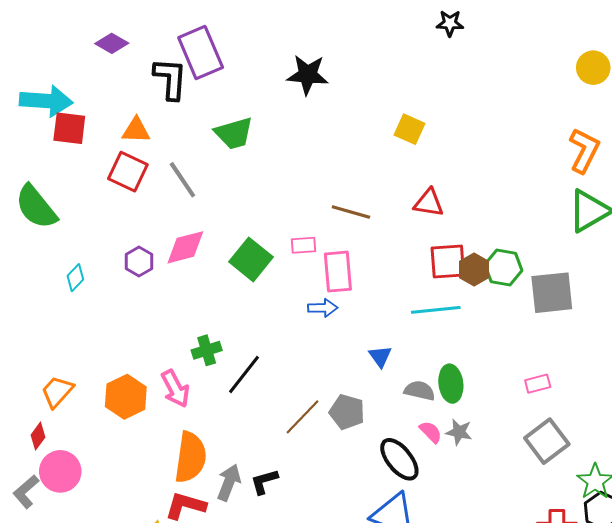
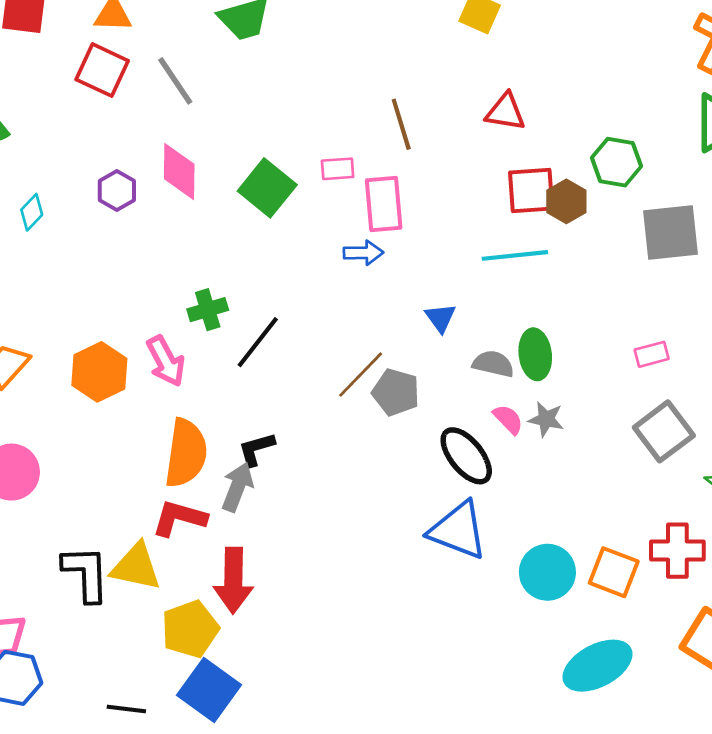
brown line: (351, 212) -> (401, 124), turned 57
pink diamond: (185, 247) -> (179, 172), turned -75
green hexagon: (503, 267) -> (616, 162), moved
brown line: (303, 417) -> (361, 375), moved
black L-shape: (264, 481) -> (256, 449), moved

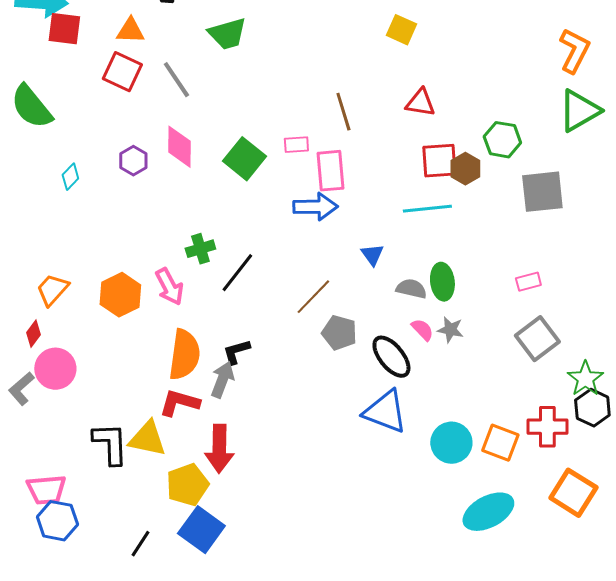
blue arrow: (363, 253) -> (315, 207), size x1.5
gray pentagon: (396, 392) -> (339, 333), moved
black line: (126, 709) -> (140, 544), turned -64

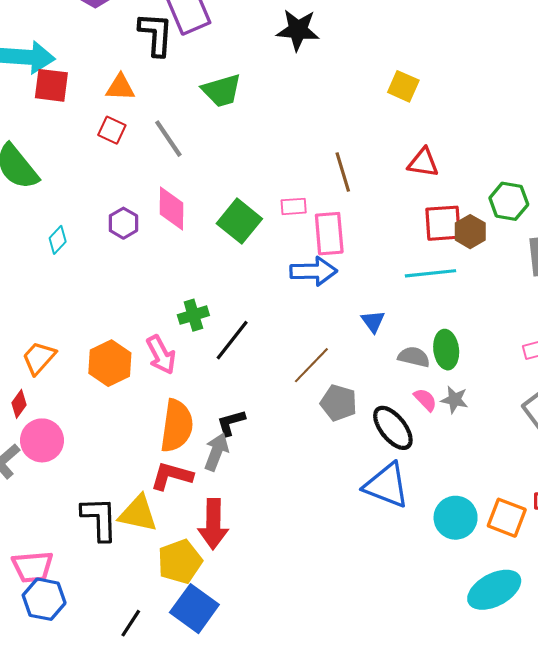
red square: (122, 72) -> (112, 130), size x0.7

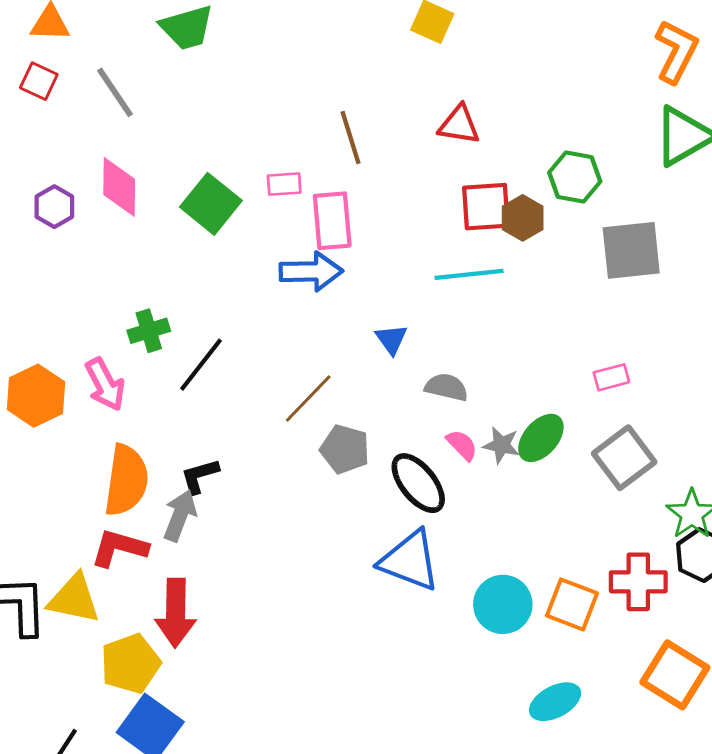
green ellipse: (446, 350) -> (541, 438), moved, turned 48
cyan ellipse: (494, 590) -> (555, 702), size x0.7

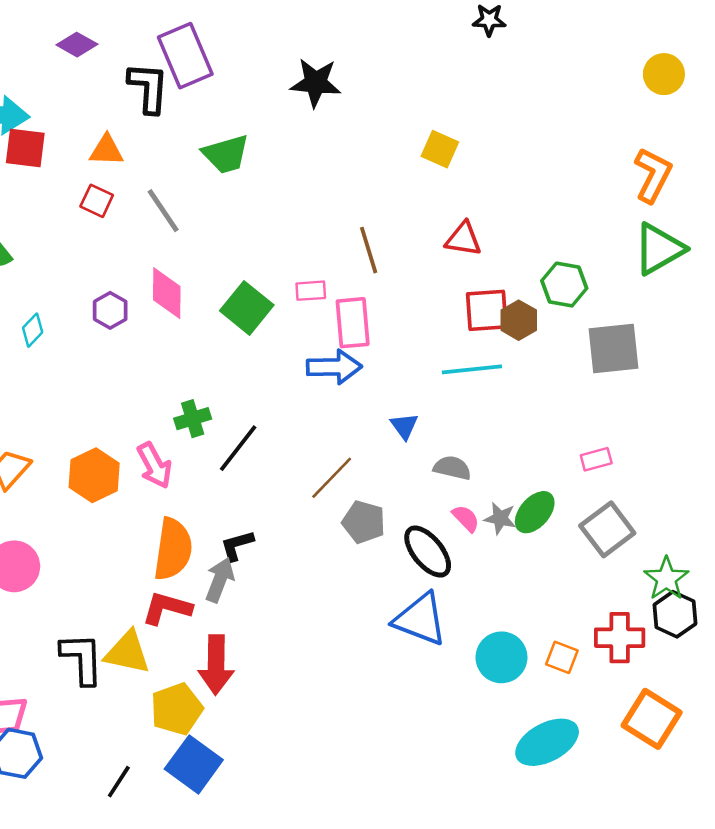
orange square: (572, 604) -> (562, 657), size x0.7
cyan ellipse: (555, 702) -> (547, 742), size x1.4

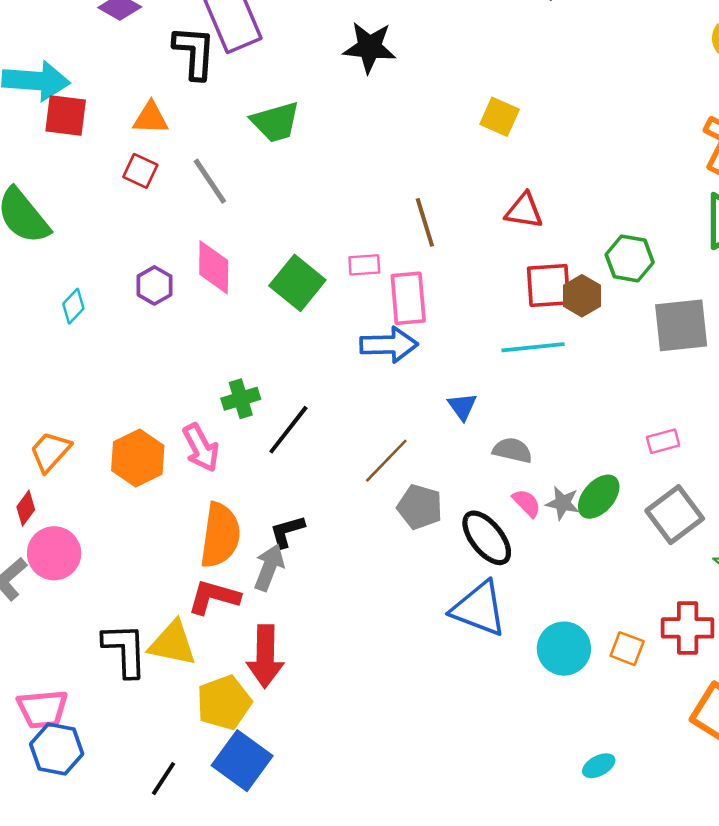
cyan ellipse: (547, 742) -> (599, 766), moved, size x0.5

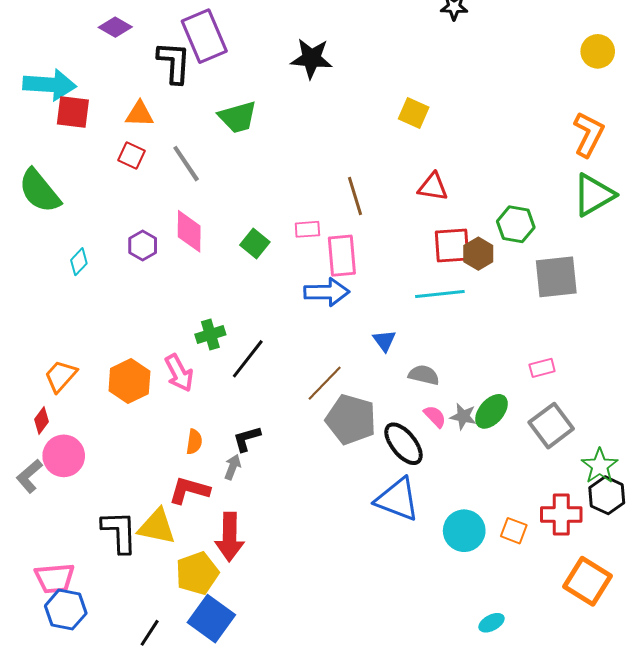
green square: (297, 283) -> (255, 244), size x0.7
gray pentagon: (420, 507) -> (351, 419), size x1.4
orange semicircle: (220, 535) -> (194, 442), size x0.5
gray arrow: (269, 567) -> (233, 467), size x0.7

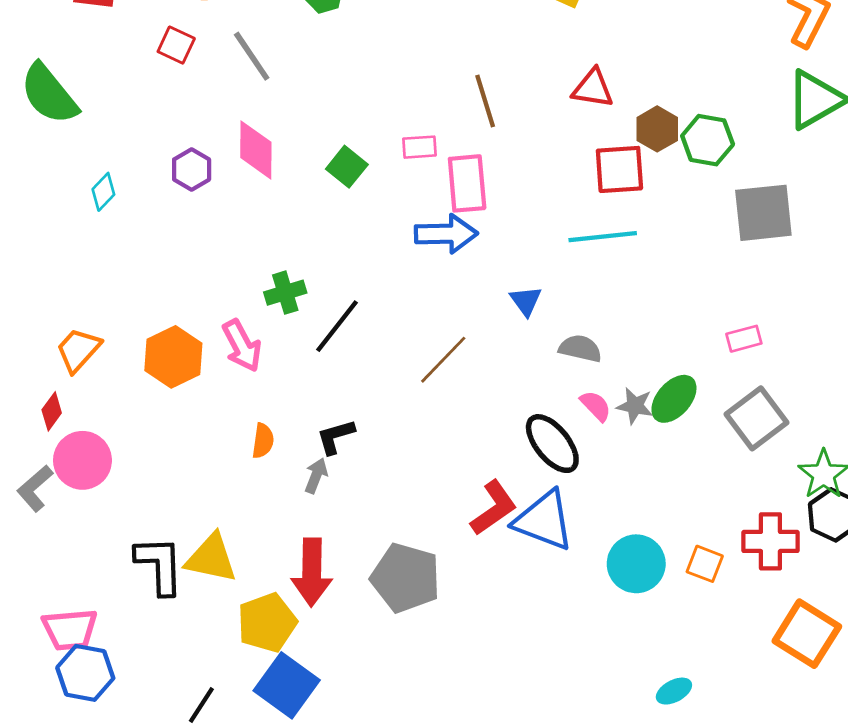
brown hexagon: (478, 254) -> (657, 129), moved
gray pentagon: (351, 419) -> (406, 578), moved
red L-shape: (189, 490) -> (494, 508), moved, turned 129

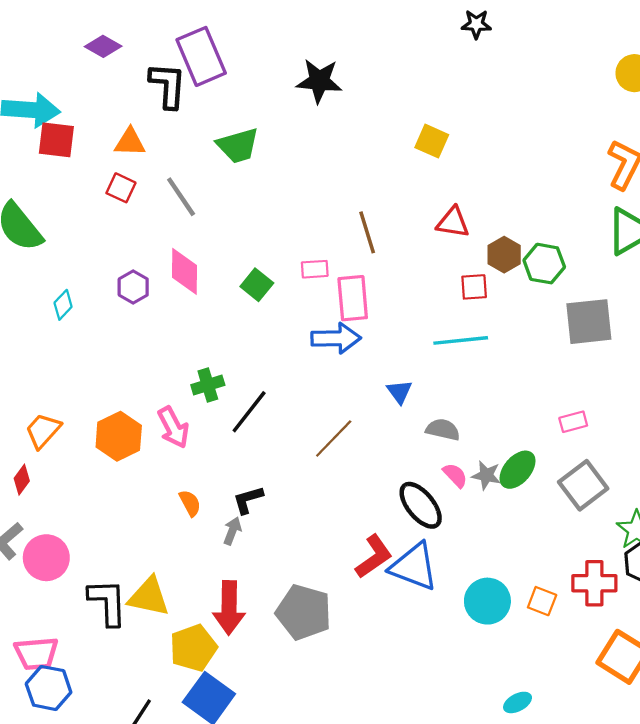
red square: (619, 169) -> (474, 287), size x0.7
orange semicircle: (263, 441) -> (190, 503), turned -36
pink circle: (82, 460) -> (46, 558), moved

